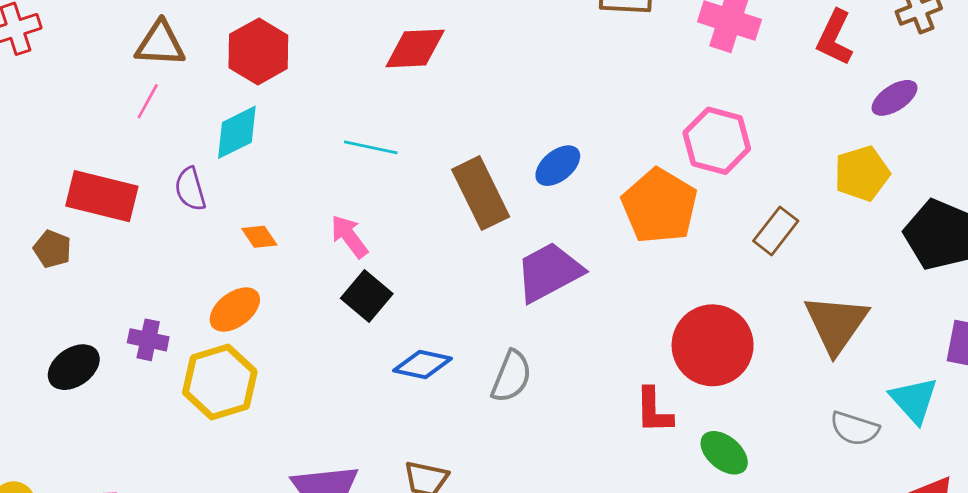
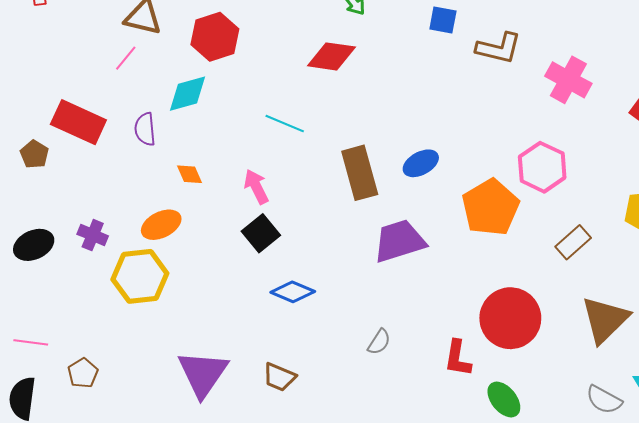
gray semicircle: (511, 376) -> (379, 342), moved, size x0.7

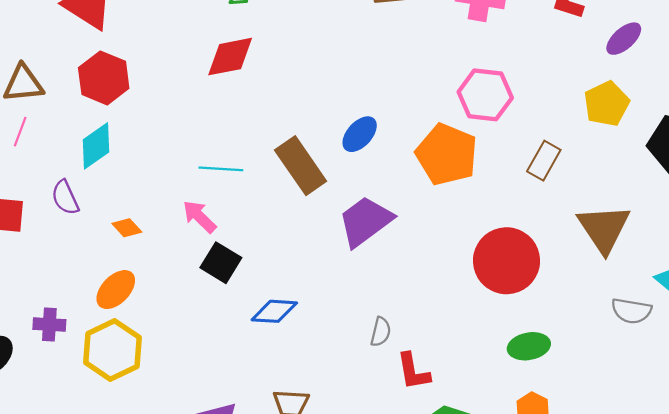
cyan line: (285, 124) -> (221, 169), moved
red L-shape: (458, 358) -> (413, 371), moved
green ellipse: (504, 399) -> (529, 346), turned -42

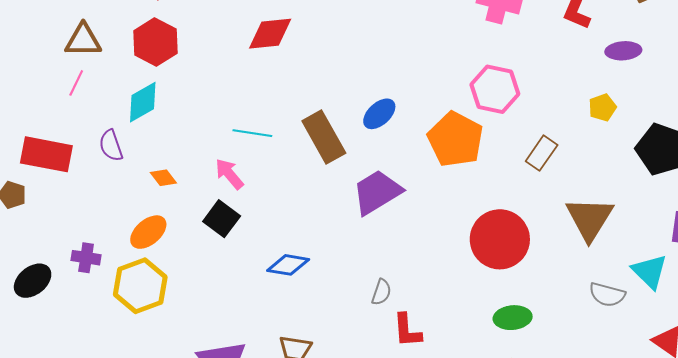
purple ellipse: (624, 39) -> (623, 51), turned 32
yellow pentagon: (607, 104) -> (602, 107), size x0.7
black square: (221, 263) -> (222, 219), moved

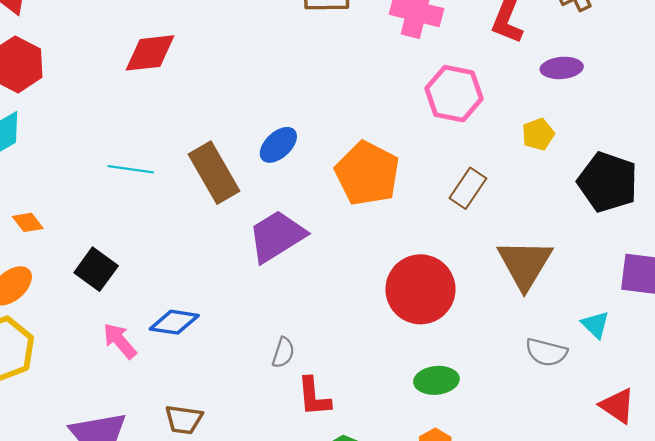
pink hexagon: (495, 89) -> (454, 94), moved
pink arrow: (229, 174) -> (120, 341), moved
cyan triangle: (650, 271) -> (595, 325), size x0.7

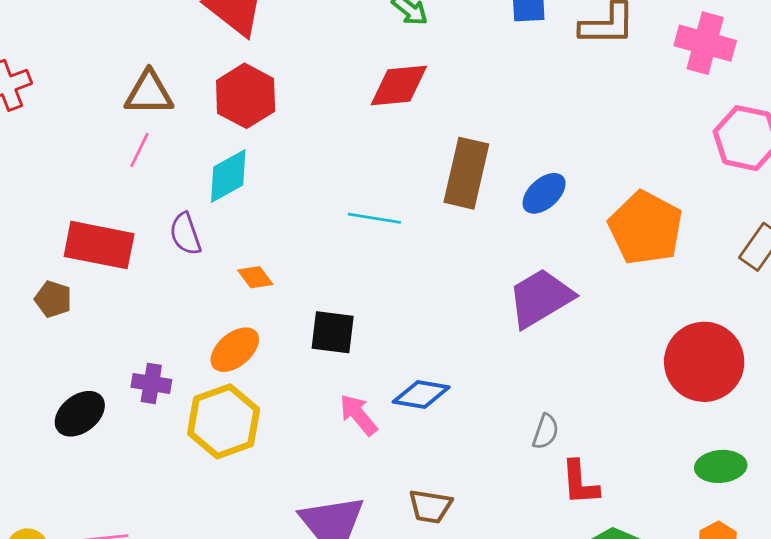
brown rectangle: (214, 173) -> (466, 173), moved, turned 42
black square: (96, 269) -> (333, 332), turned -30

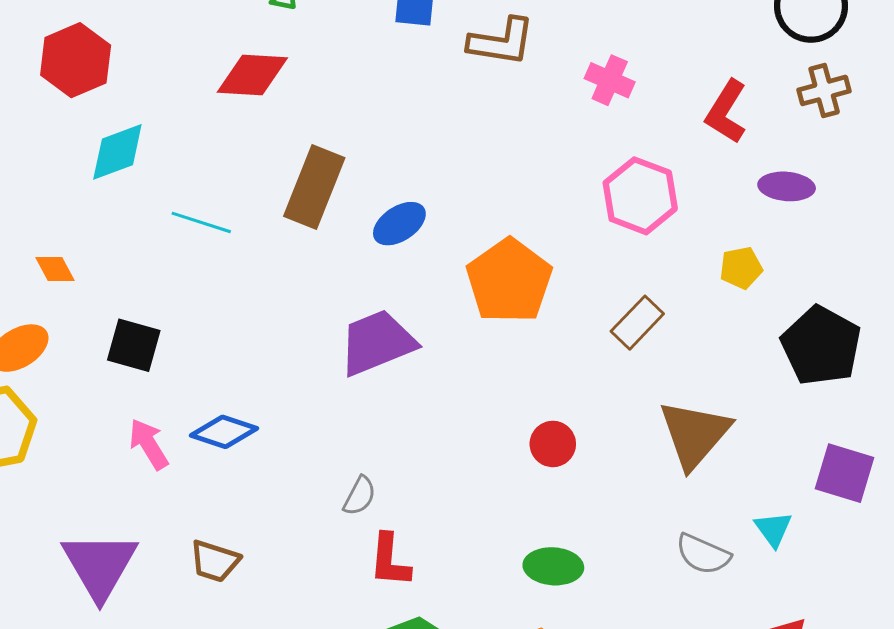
pink cross: (705, 43) -> (610, 80), size x0.7
cyan diamond: (228, 176) -> (117, 152), moved
red circle: (704, 362) -> (553, 444), size x0.5

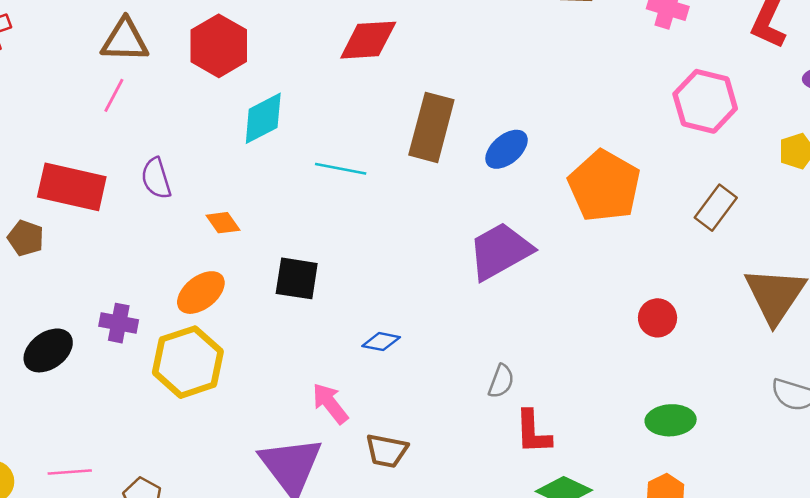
blue diamond: (224, 432) -> (381, 342), size x0.7
pink arrow: (149, 444) -> (330, 403), moved

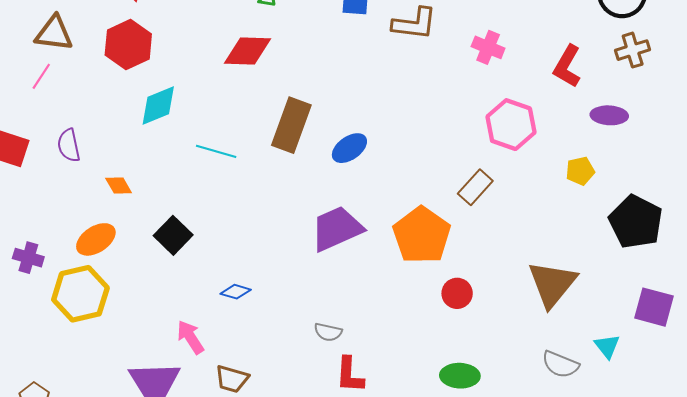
orange pentagon: (604, 186) -> (422, 235), moved
brown rectangle: (716, 208) -> (475, 187), moved
black square: (297, 278) -> (173, 235), turned 30
gray semicircle: (501, 381) -> (328, 332), turned 76

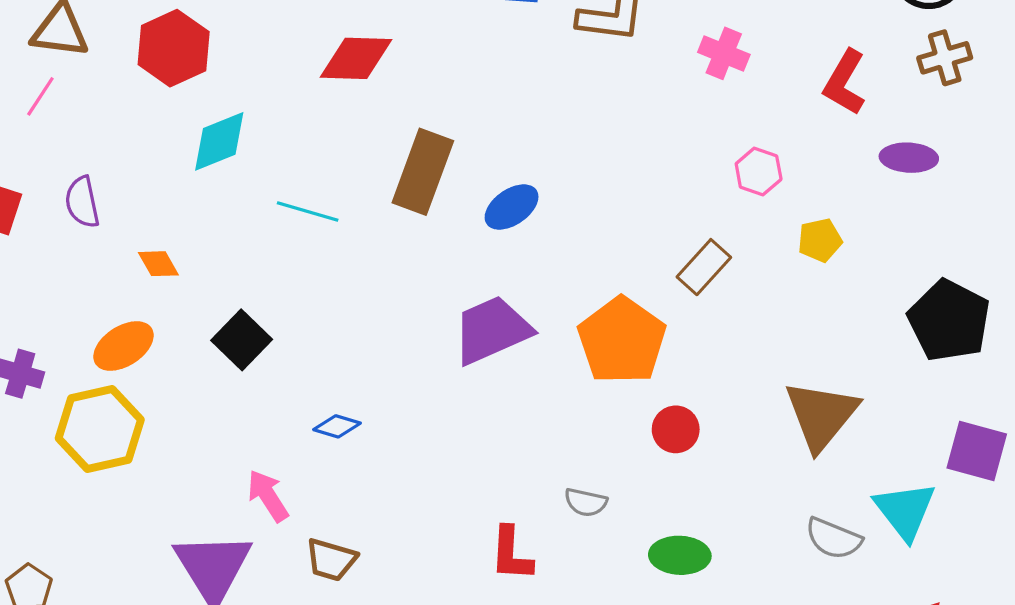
pink hexagon: (511, 125) -> (759, 172), size x0.6
yellow pentagon: (580, 171) -> (820, 240), moved
gray semicircle: (328, 332) -> (586, 502), moved
cyan triangle: (607, 346) -> (905, 511), size x1.6

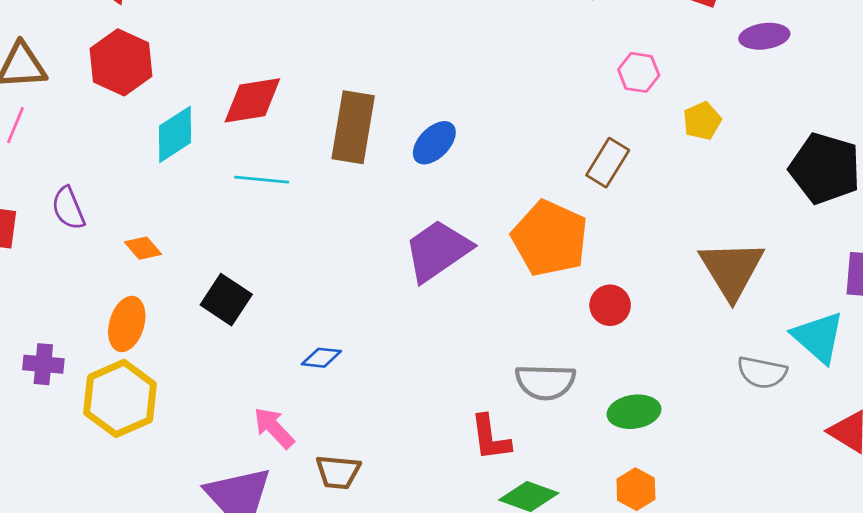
red diamond: (356, 58) -> (252, 100), moved
orange ellipse: (124, 346) -> (127, 324), turned -30
gray semicircle: (586, 502) -> (545, 382), size x1.6

